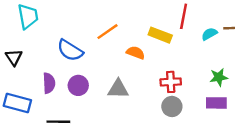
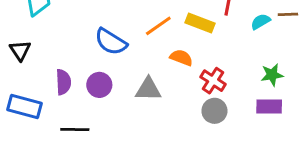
orange line: (108, 32) -> (158, 26), moved
blue semicircle: (70, 50) -> (111, 42), moved
orange semicircle: (136, 53) -> (181, 58), moved
red cross: (171, 82) -> (213, 81), turned 36

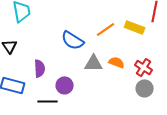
orange semicircle: (181, 58) -> (117, 62), moved
purple circle: (99, 85) -> (65, 85), moved
gray triangle: (148, 89) -> (94, 63), moved

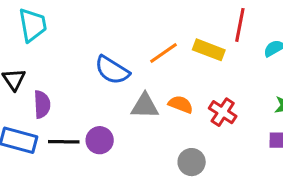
purple semicircle: (40, 68) -> (42, 104), moved
gray circle: (145, 88) -> (192, 162), moved
black line: (48, 101) -> (64, 142), moved

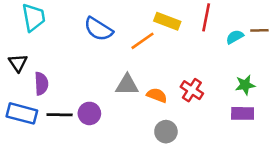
yellow rectangle: (209, 50) -> (167, 21), moved
blue semicircle: (112, 70) -> (98, 29), moved
orange semicircle: (181, 104) -> (157, 95), moved

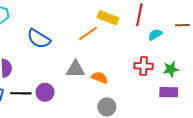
blue semicircle: (98, 29) -> (39, 39), moved
cyan semicircle: (235, 37) -> (155, 35), moved
red cross: (192, 90) -> (144, 66), moved, turned -30

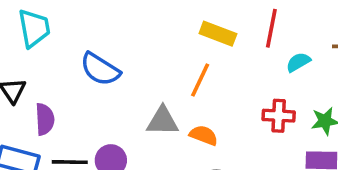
orange line: (88, 34) -> (200, 80), moved, turned -30

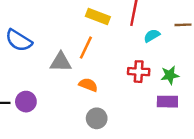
gray triangle: (163, 121) -> (61, 62), moved

